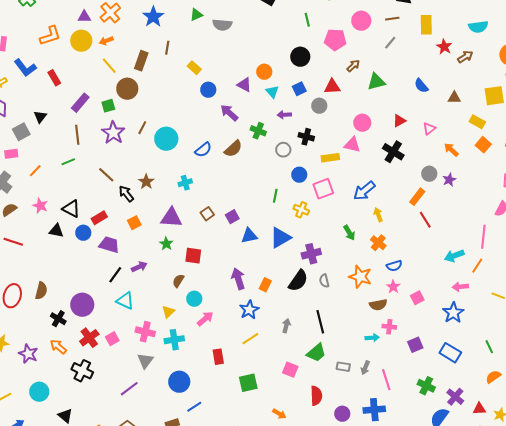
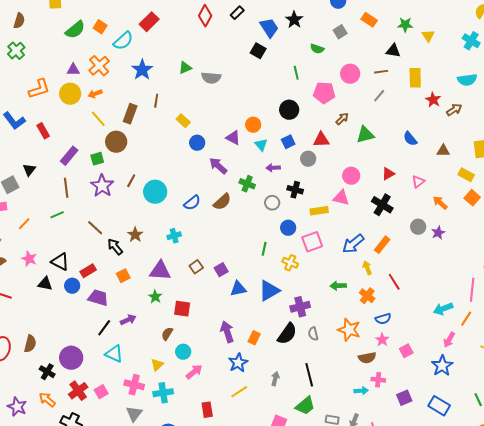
orange rectangle: (417, 197) -> (382, 245), moved
red line: (425, 220) -> (394, 282), moved
green arrow: (349, 233) -> (338, 286), turned 119
pink arrow: (460, 287) -> (449, 340), turned -56

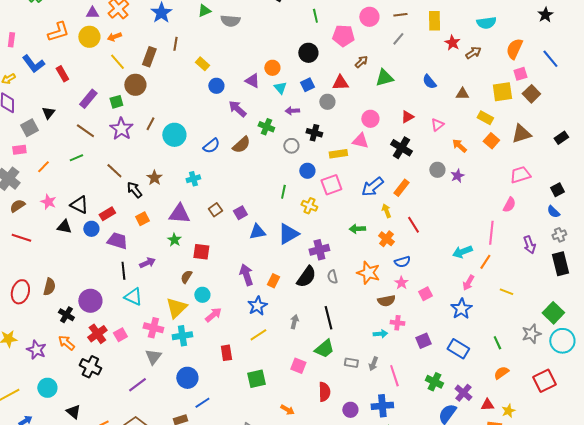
brown line: (66, 188) -> (85, 131), turned -48
black line: (104, 328) -> (123, 271), turned -42
yellow triangle: (157, 365) -> (176, 308), size x1.6

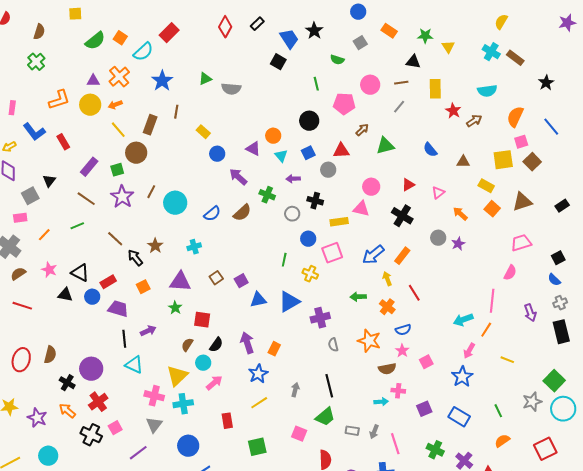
black semicircle: (306, 277) -> (216, 345), moved, size x0.7
pink square: (120, 335) -> (115, 428), moved

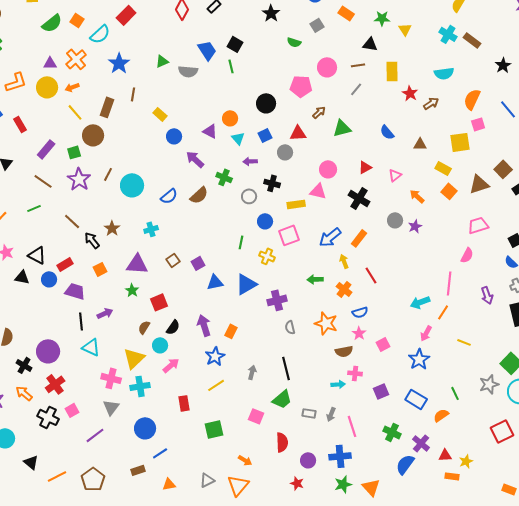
blue trapezoid: (289, 39) -> (207, 50), moved
green line: (316, 84) -> (231, 66), moved
brown square: (532, 162) -> (503, 169), moved
red square: (202, 320) -> (159, 302), turned -30
orange semicircle: (502, 441) -> (441, 415), moved

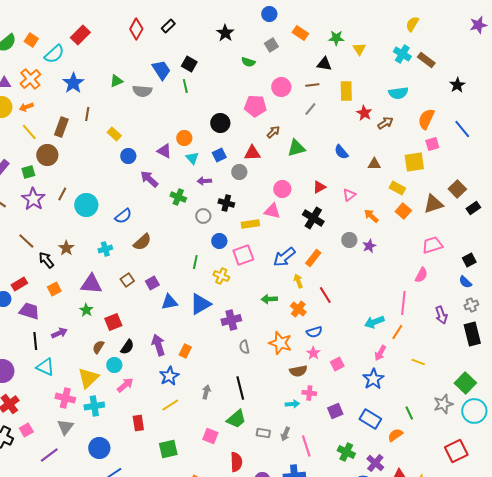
brown semicircle: (199, 195) -> (142, 242), moved

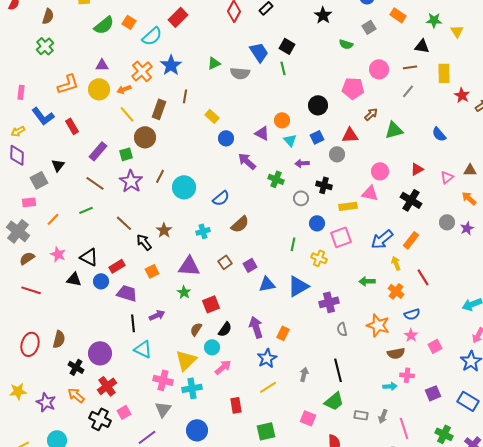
orange cross: (30, 79) -> (142, 71), moved
brown triangle: (374, 164) -> (470, 170), moved

